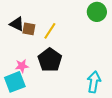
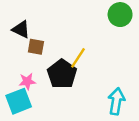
brown square: (29, 29) -> (36, 47), moved
yellow line: (50, 31) -> (78, 58), moved

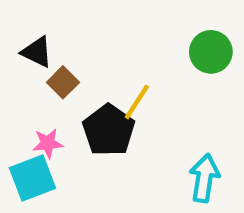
green circle: (120, 15) -> (211, 52), moved
brown square: (36, 47) -> (63, 82), turned 35

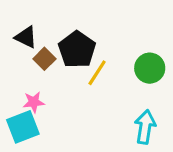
green circle: (211, 52) -> (150, 68), moved
black pentagon: (109, 130) -> (77, 50), moved

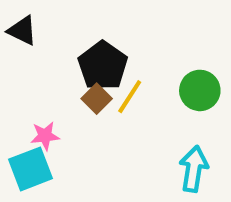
black triangle: (26, 37) -> (22, 31), moved
brown square: (44, 59) -> (97, 99), moved

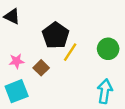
brown square: (97, 99) -> (41, 68), moved
pink star: (45, 136) -> (17, 61), moved

